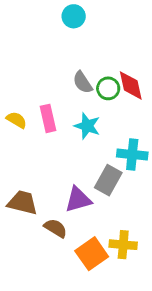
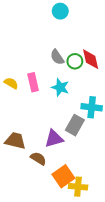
cyan circle: (74, 16) -> (60, 11), moved
yellow cross: (123, 245) -> (78, 187), moved

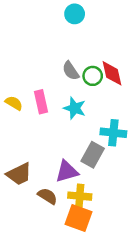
brown trapezoid: (15, 141) -> (19, 174), turned 140
orange square: (63, 176) -> (78, 218), turned -35
yellow cross: (78, 187) -> (80, 196), moved

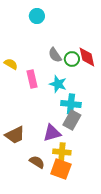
cyan circle: (75, 14) -> (37, 16), moved
yellow semicircle: (14, 103) -> (11, 64), moved
cyan cross: (113, 133) -> (71, 104), moved
brown semicircle: (47, 196) -> (37, 162), moved

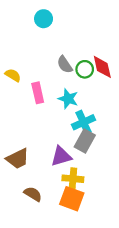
cyan cross: (71, 104) -> (84, 122), turned -30
brown semicircle: (37, 162) -> (33, 194), moved

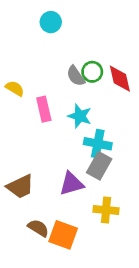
green circle: (85, 69) -> (92, 72), moved
cyan cross: (84, 122) -> (98, 144), turned 35
yellow cross: (73, 179) -> (106, 210), moved
orange square: (72, 199) -> (63, 235), moved

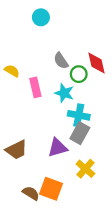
green circle: (92, 72) -> (79, 74), moved
yellow cross: (106, 210) -> (85, 169), turned 36
brown semicircle: (38, 228) -> (31, 193), moved

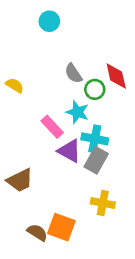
pink rectangle: (35, 87) -> (52, 127), moved, turned -30
purple triangle: (58, 148) -> (69, 151), moved, turned 45
yellow cross: (85, 169) -> (103, 203), turned -30

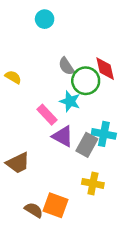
green circle: (95, 89) -> (86, 81), size x1.5
cyan cross: (95, 139) -> (104, 134), moved

